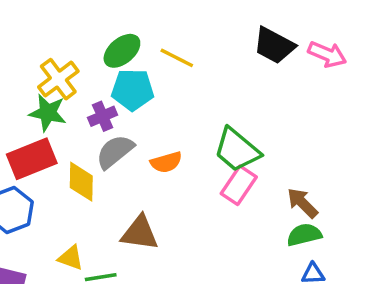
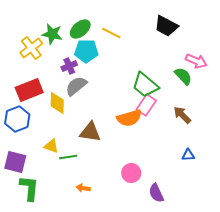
pink arrow: (327, 54) -> (196, 61), moved
yellow cross: (58, 79) -> (31, 48), moved
green star: (48, 113) -> (52, 34), moved
orange semicircle: (166, 162) -> (129, 118), moved, size x1.4
green semicircle: (304, 235) -> (183, 76), moved, turned 60

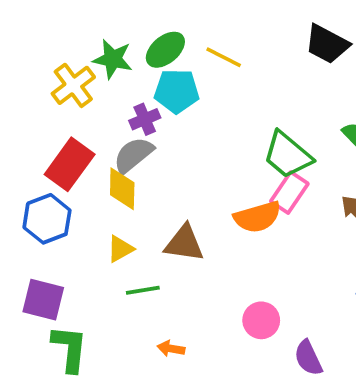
gray semicircle: (76, 86) -> (133, 155), moved
red rectangle: (29, 90) -> (70, 164), turned -32
yellow triangle: (51, 146) -> (120, 249), moved, turned -49

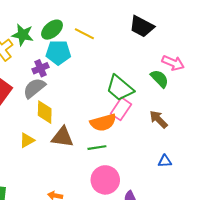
yellow diamond: (122, 189) -> (45, 112), moved
green line: (143, 290) -> (97, 148), moved
pink circle: (261, 320) -> (105, 180), size x1.4

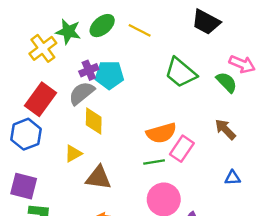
cyan pentagon: (58, 53) -> (109, 75), moved
green trapezoid: (120, 88) -> (181, 73), moved
pink rectangle: (121, 109) -> (182, 149), moved
brown triangle: (62, 137) -> (99, 178), moved

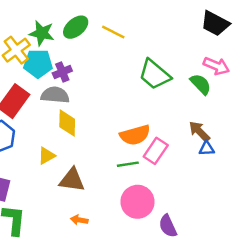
black trapezoid: (206, 22) -> (215, 23), moved
cyan pentagon: (109, 75) -> (38, 64), moved
gray semicircle: (82, 93) -> (55, 95), turned 44
blue triangle: (233, 178) -> (207, 148), moved

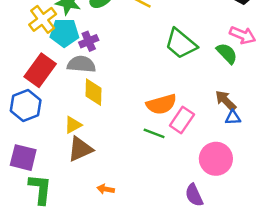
green line: (128, 164) -> (154, 133), turned 30
brown triangle: (72, 180) -> (80, 149), moved, turned -32
pink circle: (138, 202) -> (216, 159), moved

